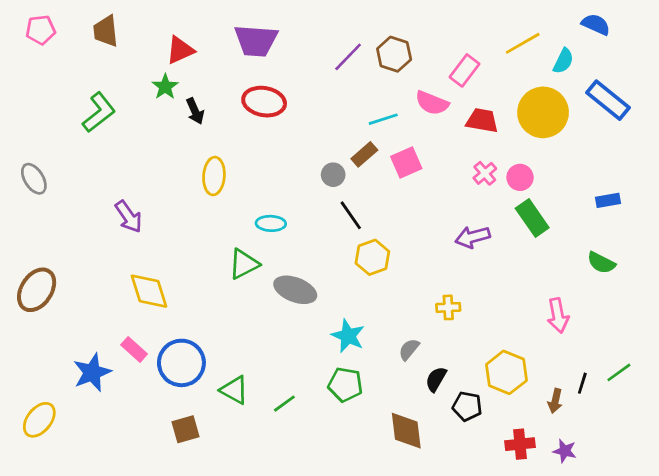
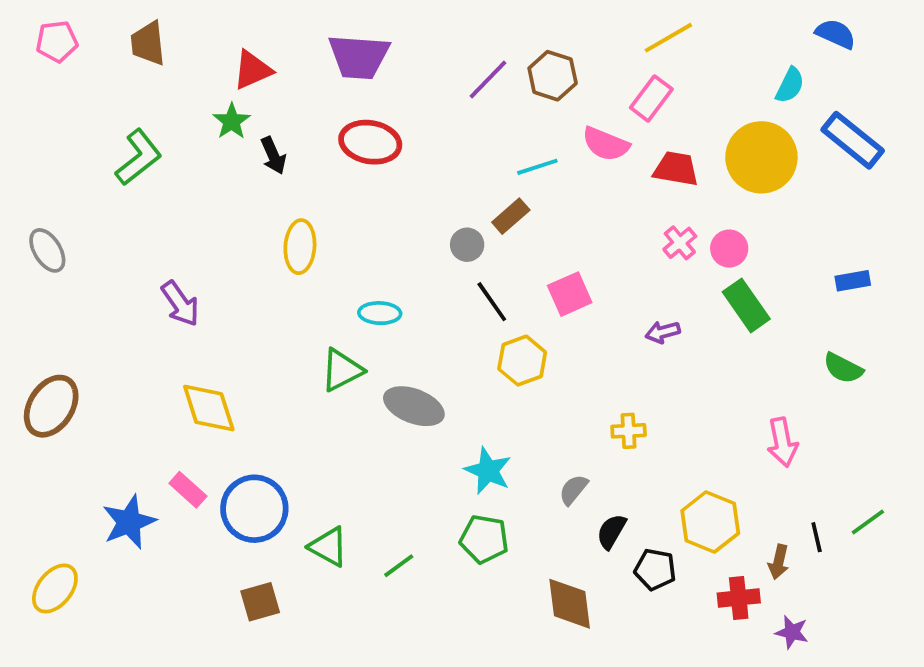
yellow line: (523, 43) -> (668, 38), moved
pink square: (406, 163) -> (570, 294), moved
purple arrow: (473, 237) -> (663, 332), size x0.7
black line: (582, 383) -> (817, 537), turned -30
red cross: (520, 444) -> (739, 598), moved

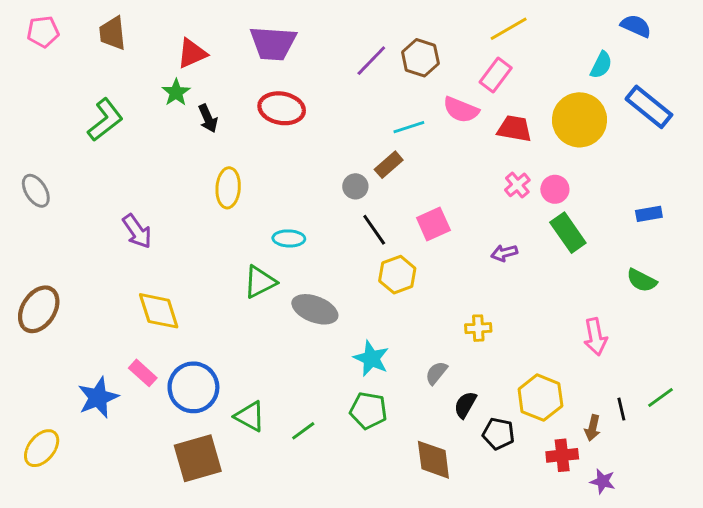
brown square: (260, 602) -> (198, 458), size x1.6

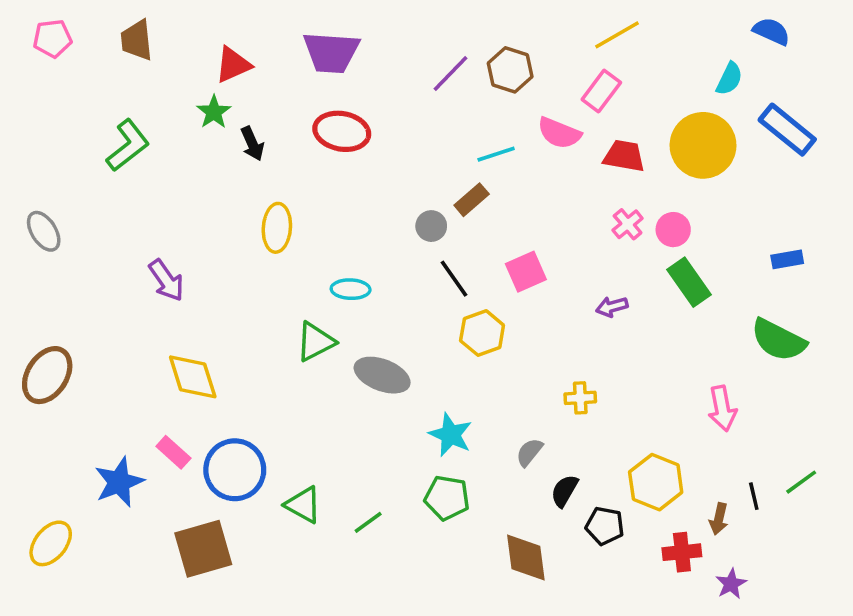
green semicircle: (642, 280) -> (778, 340), size x1.5
brown square: (198, 458) -> (203, 549), moved
purple star: (603, 481) -> (731, 584), turned 30

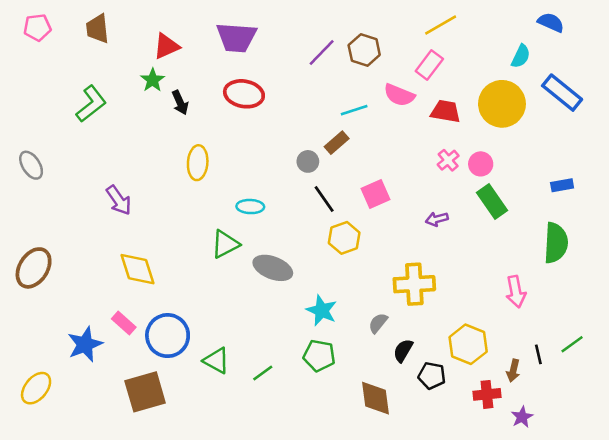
green semicircle: (778, 340) -> (556, 243), turned -114
yellow cross: (580, 398) -> (414, 284), size x1.8

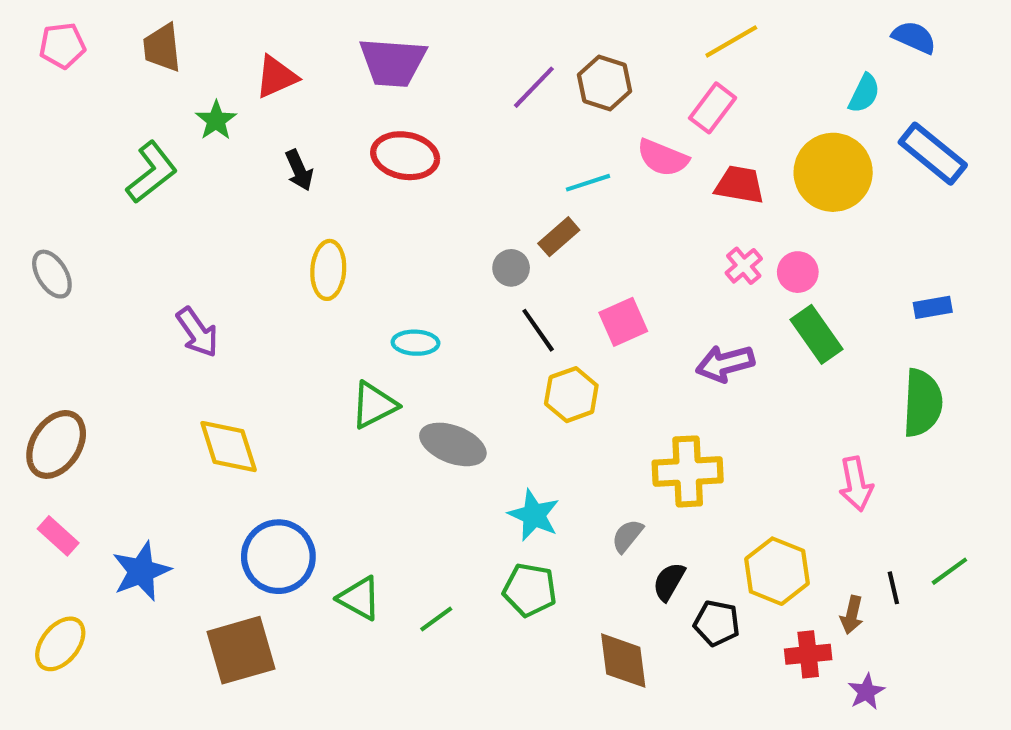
green star: (153, 80) -> (216, 120), moved
purple arrow: (437, 219) -> (725, 363), size x1.5
pink rectangle: (124, 323) -> (58, 536), moved

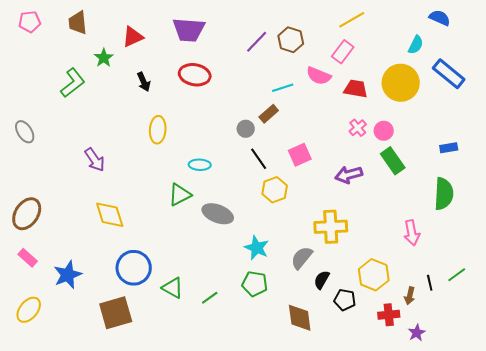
gray semicircle: (627, 536) -> (302, 258), size x1.4

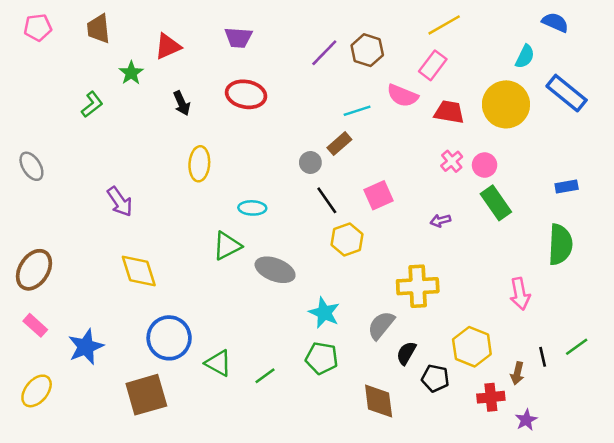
purple trapezoid: (189, 30) -> (238, 38), size x0.7
green L-shape: (73, 83) -> (92, 104), size x0.7
purple arrow: (349, 175) -> (440, 221), size x0.6

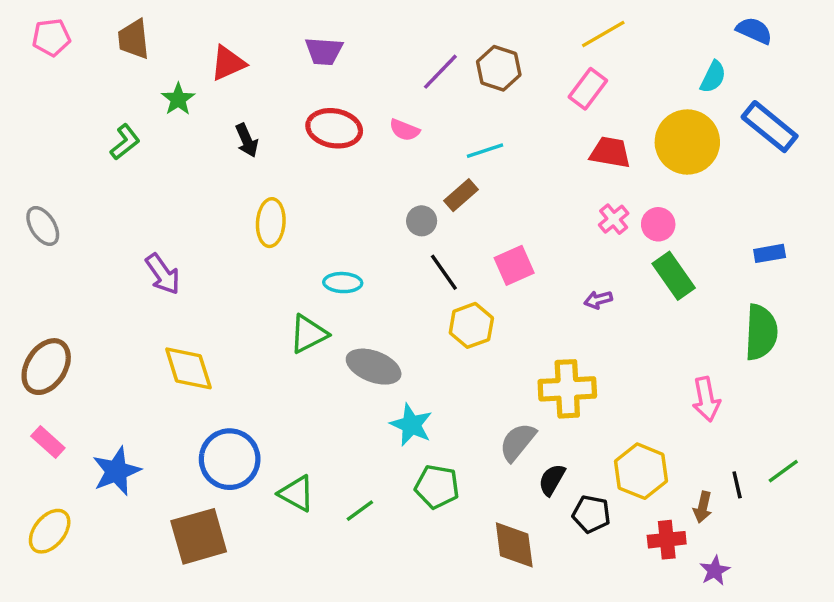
pink semicircle: (403, 96) -> (404, 130), moved, size x0.7
cyan star: (324, 313) -> (411, 425), moved

